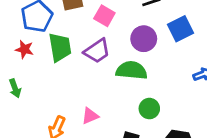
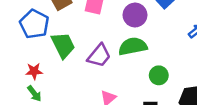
red star: (24, 49) -> (34, 71), moved
purple trapezoid: (97, 51) -> (99, 56), moved

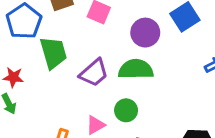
green circle: (159, 75) -> (126, 110), moved

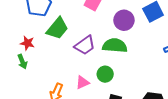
green trapezoid: (53, 53) -> (57, 28), turned 50

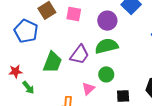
green trapezoid: (57, 28) -> (52, 62), moved
red star: (27, 43) -> (16, 71), moved

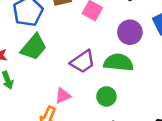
green trapezoid: (52, 62) -> (34, 47), moved
pink triangle: (88, 89) -> (63, 96), moved

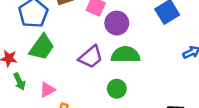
purple circle: (130, 32) -> (117, 23), moved
pink triangle: (63, 96) -> (47, 90), moved

